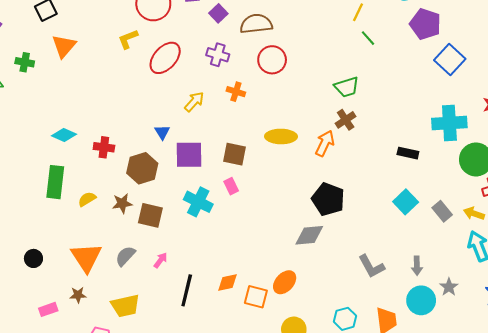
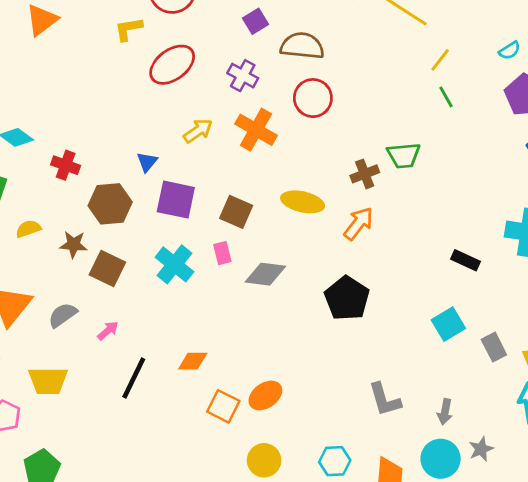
orange cross: (236, 92) -> (256, 130), size x1.6
brown cross: (346, 120) -> (365, 174), moved
gray diamond: (309, 235) -> (265, 274), moved
orange diamond: (227, 283) -> (193, 361), moved

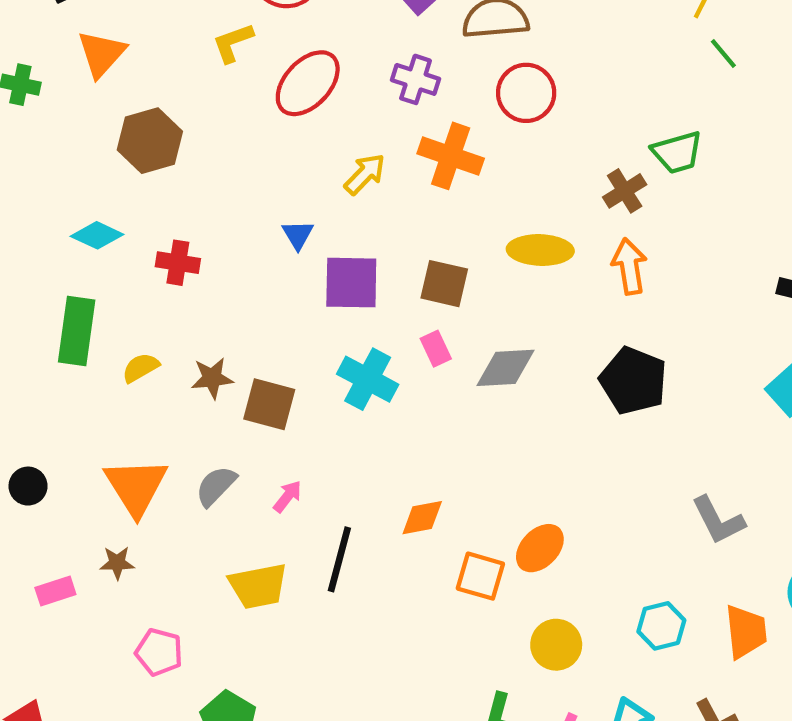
brown hexagon: (110, 204) -> (150, 141), moved
orange arrow: (358, 224) -> (629, 266), turned -36
yellow trapezoid: (48, 381) -> (258, 586), moved

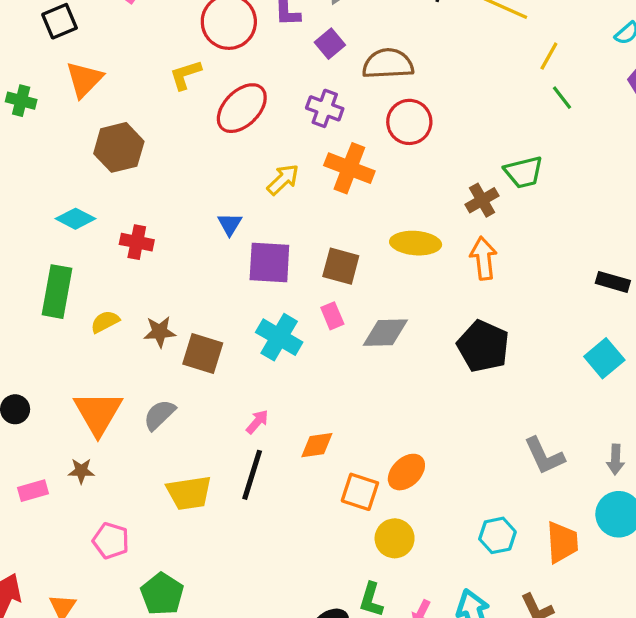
pink arrow: (288, 496) -> (257, 422), moved
yellow circle: (556, 645) -> (395, 538), moved

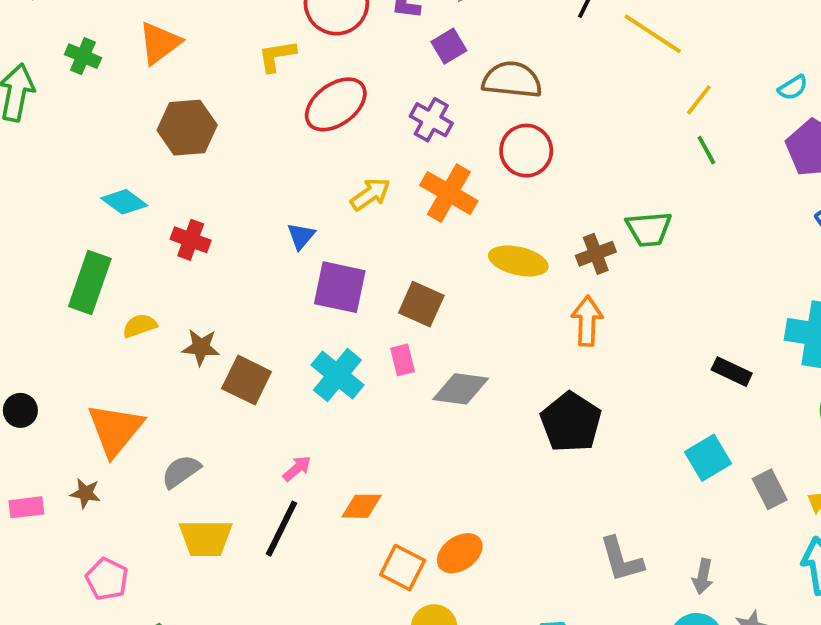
yellow ellipse: (416, 243) -> (518, 261), moved
gray semicircle: (159, 415) -> (181, 471), moved

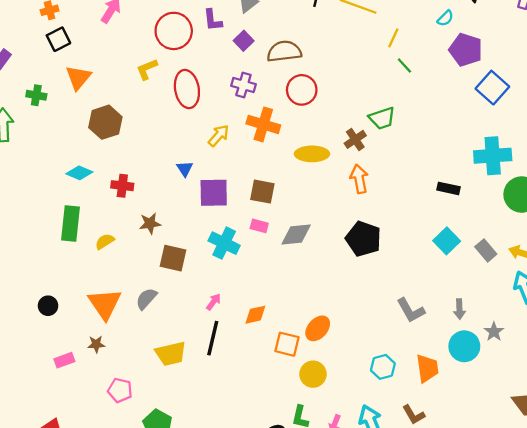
red ellipse: (336, 104) -> (187, 89), turned -51
brown star: (201, 347) -> (150, 223), moved
pink rectangle: (403, 360) -> (259, 226), turned -48
gray semicircle: (181, 471) -> (146, 299), moved

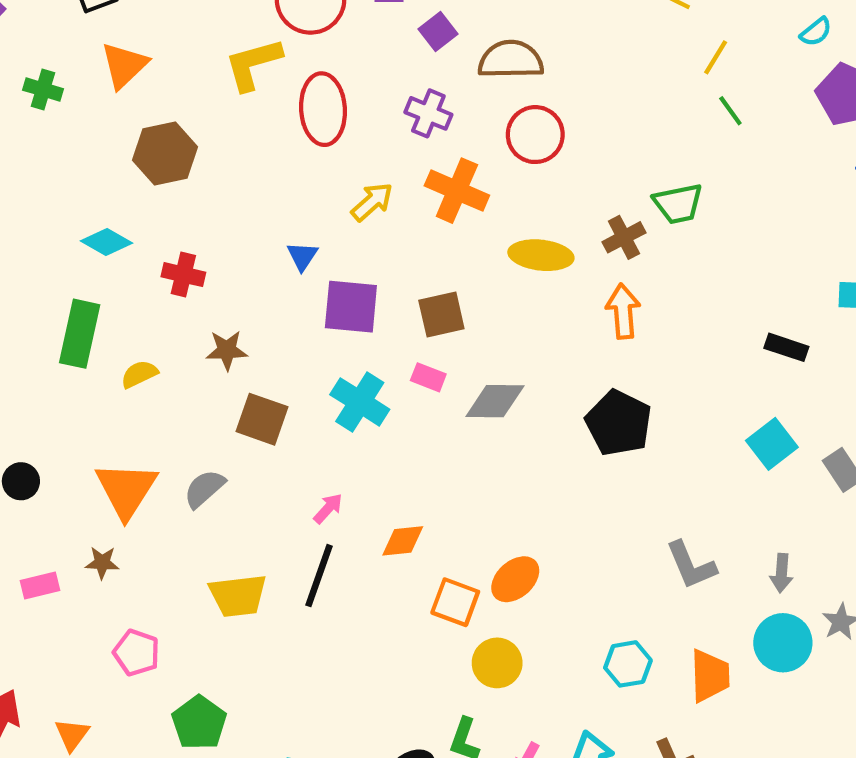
yellow L-shape: (147, 69) -> (253, 64), size x1.4
brown square: (262, 192) -> (441, 314), turned -30

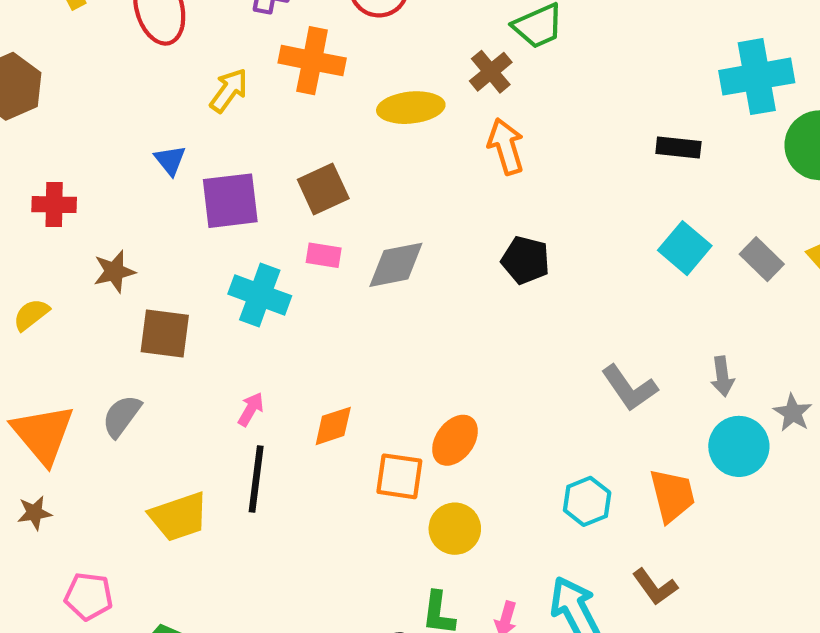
black pentagon: (619, 423) -> (526, 260), size x0.7

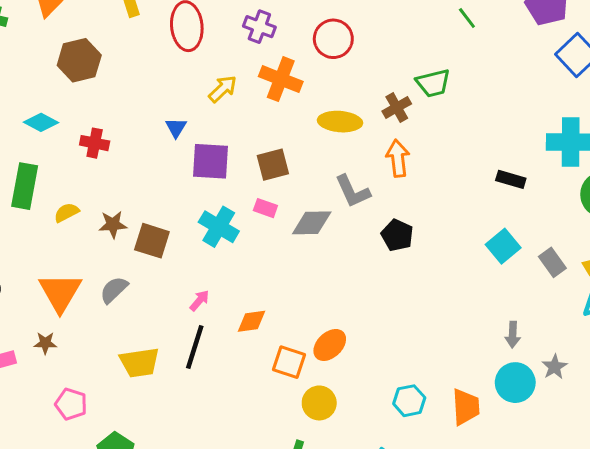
brown star: (114, 271) -> (113, 224), moved
gray L-shape: (629, 388) -> (353, 191), moved

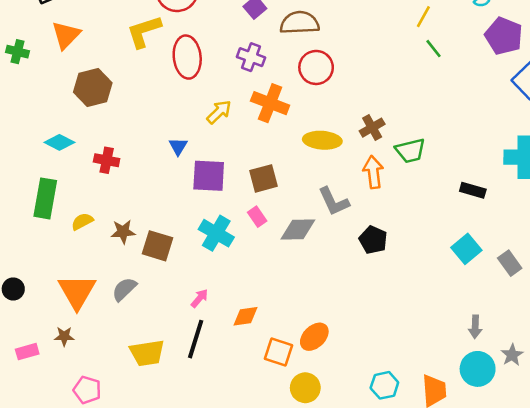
green trapezoid: (433, 83) -> (410, 151), moved
pink rectangle: (265, 208) -> (257, 217), turned 36

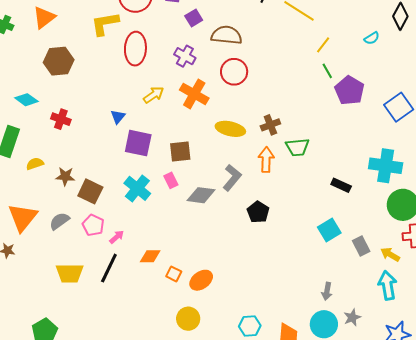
purple pentagon: (504, 36) -> (350, 90), moved
gray L-shape: (334, 201) -> (232, 178), turned -124
orange square: (279, 352) -> (174, 274), moved, size x0.7
pink pentagon: (87, 390) -> (93, 225), moved

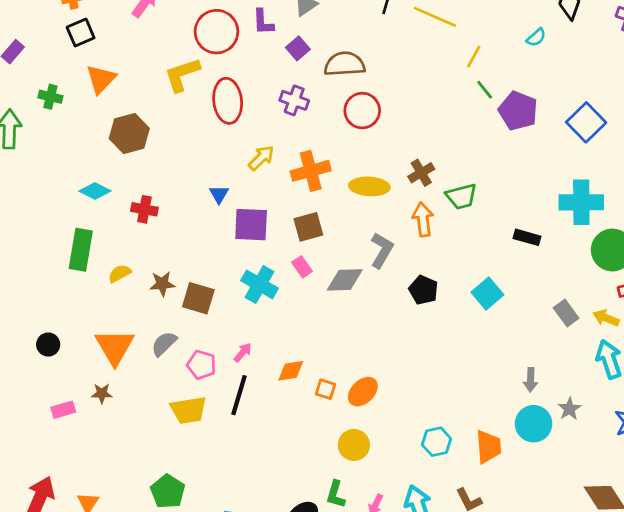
orange cross: (194, 94) -> (311, 171), moved, turned -36
pink pentagon: (93, 225) -> (201, 365), moved
cyan square: (329, 230) -> (487, 293), moved

